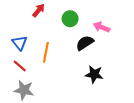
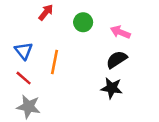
black semicircle: (85, 43) -> (117, 59), moved

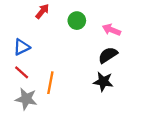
blue triangle: (24, 51) -> (22, 47), turned 42
orange line: (55, 62) -> (50, 83), moved

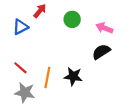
blue triangle: (22, 47) -> (20, 27), moved
black star: (103, 82) -> (73, 76), moved

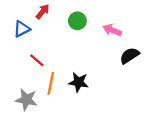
black semicircle: (101, 52) -> (130, 56), moved
red line: (20, 68) -> (37, 60), moved

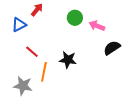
green circle: (77, 21) -> (75, 18), moved
black star: (79, 82) -> (68, 60), moved

